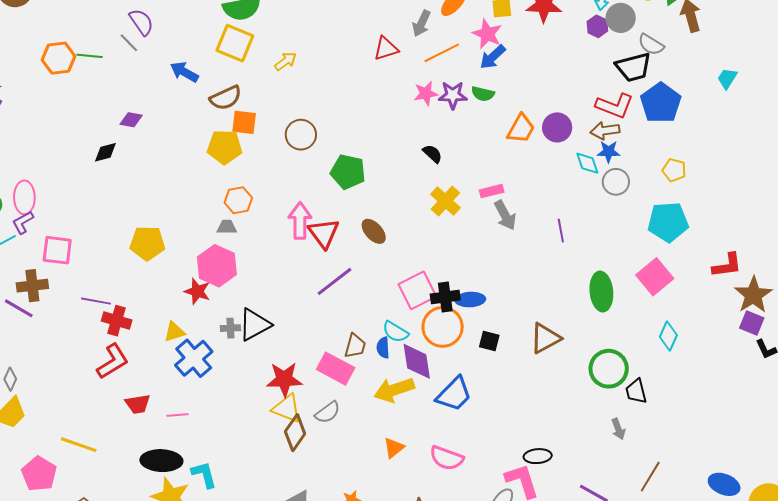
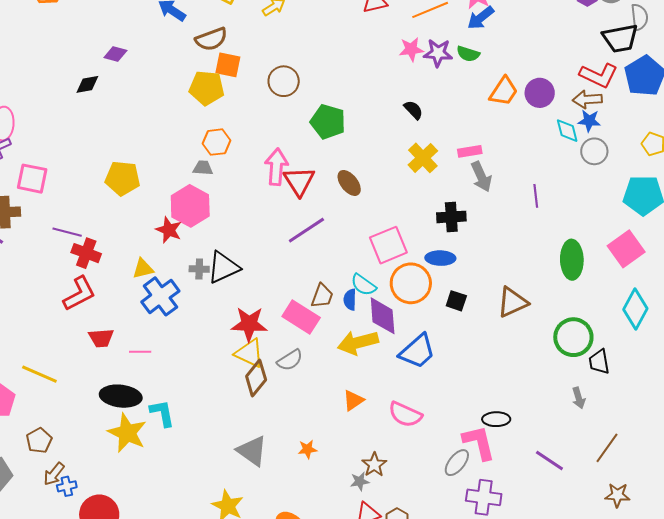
gray semicircle: (651, 45) -> (639, 17), turned -132
black cross: (445, 297) -> (451, 217), moved
cyan diamond: (668, 336) -> (635, 309), size x1.4

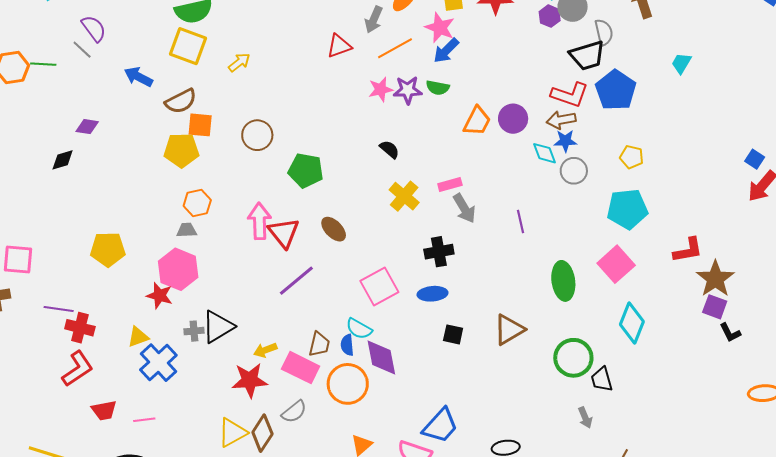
orange circle: (411, 283) -> (348, 384), moved
yellow arrow: (358, 343) -> (265, 350), moved, size x0.6
blue trapezoid: (417, 351) -> (440, 426), moved
yellow triangle: (249, 353) -> (232, 433), moved, turned -48

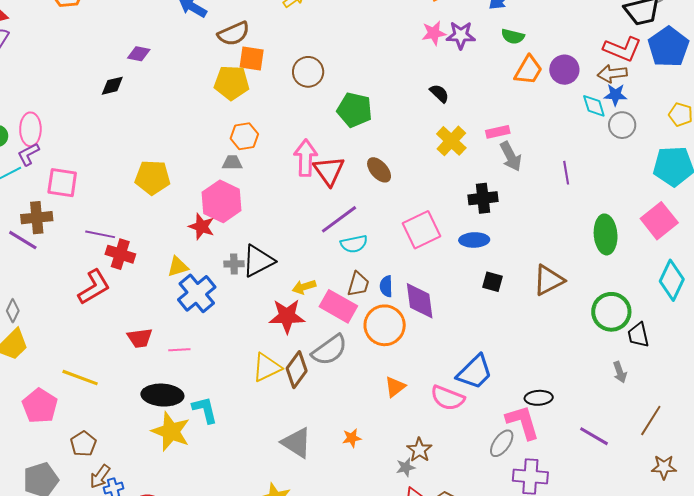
green semicircle: (438, 88) -> (513, 36), moved
cyan semicircle: (359, 329) -> (354, 244), moved, turned -44
red L-shape: (78, 369) -> (94, 287), moved
gray semicircle: (294, 412) -> (329, 350), size x1.4

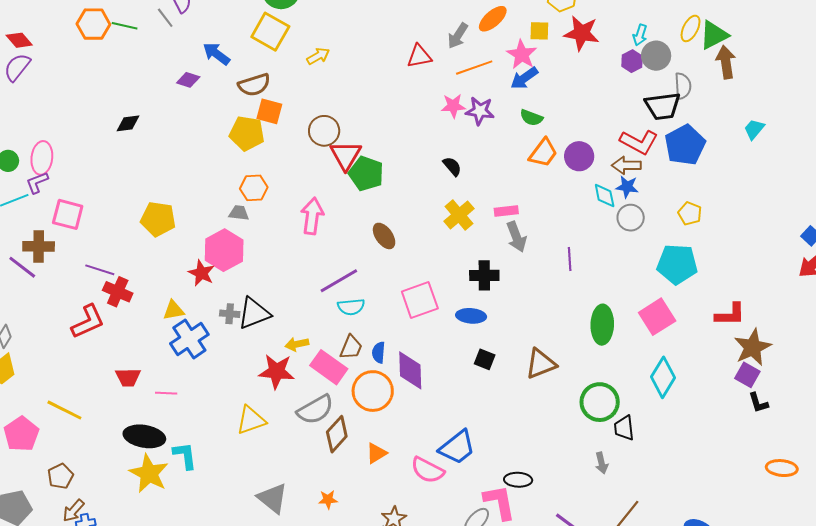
purple diamond: (139, 54) -> (188, 80), moved
red triangle: (329, 171) -> (346, 155), moved
brown diamond: (297, 370) -> (337, 434), moved

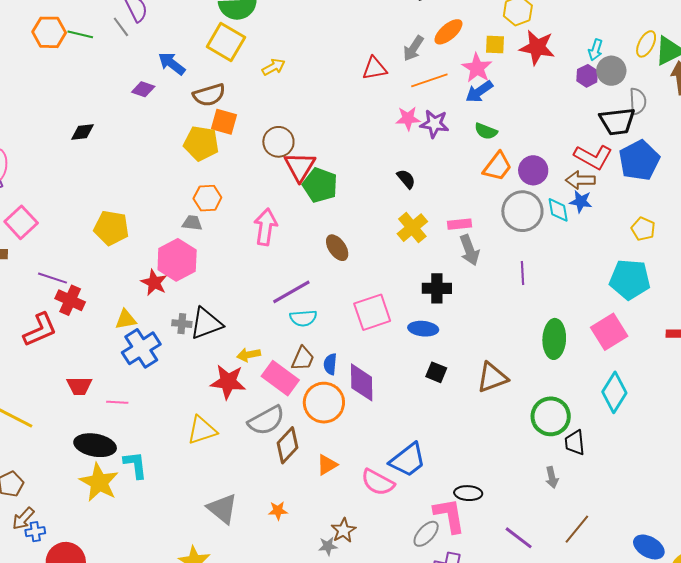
pink square: (68, 214) -> (21, 222), turned 32
gray circle: (631, 218) -> (522, 211), moved, size x1.5

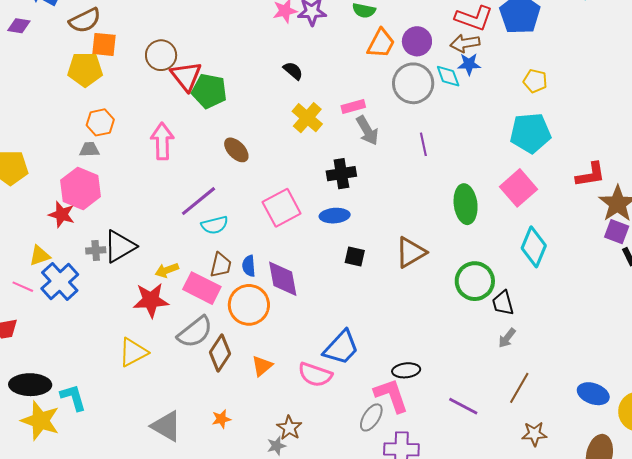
pink line: (117, 402) -> (23, 287), moved, turned 30
gray arrow: (552, 477) -> (507, 338), moved, turned 60

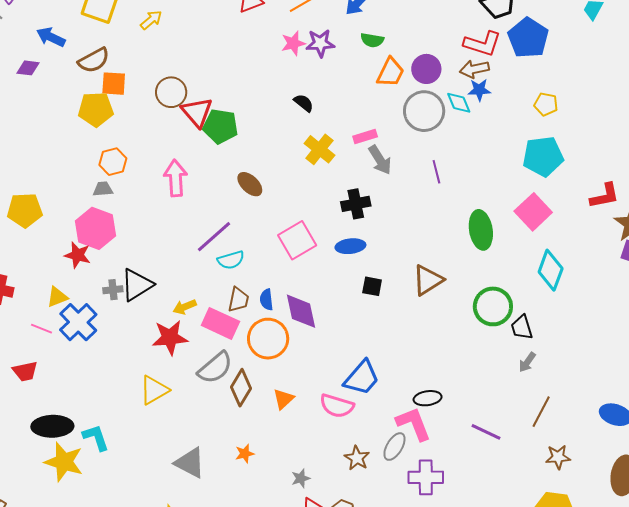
brown star: (289, 428) -> (357, 458), moved

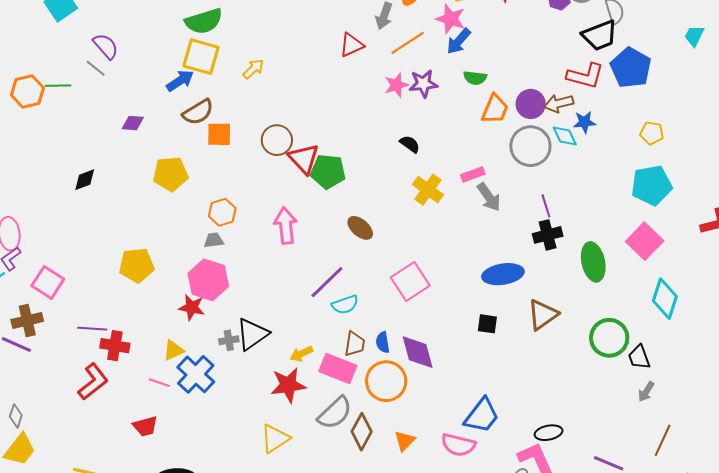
blue arrow: (51, 37) -> (180, 81), moved, turned 124
brown arrow: (474, 69) -> (559, 103), moved
yellow pentagon: (96, 109) -> (171, 174), moved
black cross: (356, 204) -> (548, 235), moved
blue ellipse: (350, 246) -> (503, 274), moved, size x1.4

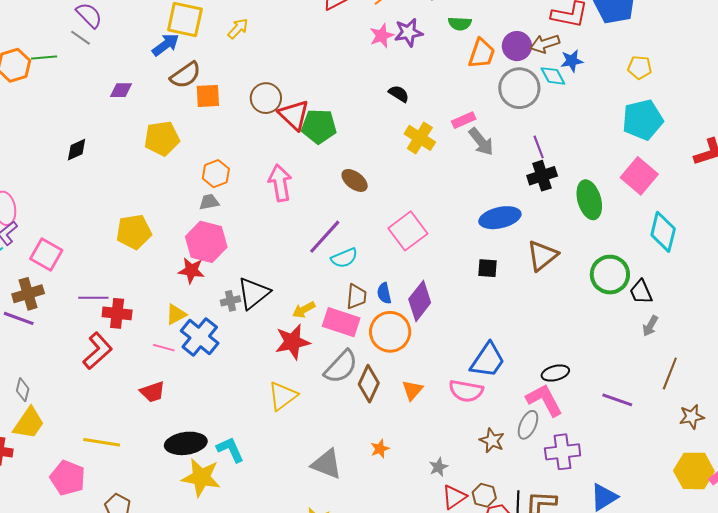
purple diamond: (418, 352) -> (420, 301), turned 57

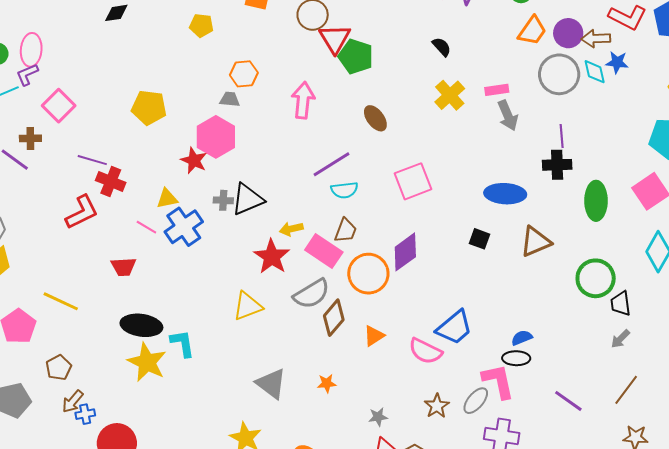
yellow pentagon: (162, 138) -> (201, 25), size x0.7
blue semicircle: (384, 293) -> (522, 338), moved, turned 65
brown cross: (28, 294) -> (30, 138), size x0.7
red star: (293, 342) -> (272, 257), turned 30

